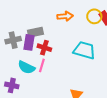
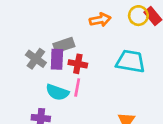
gray cross: (13, 40) -> (36, 59), turned -35

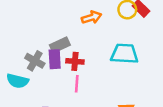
cyan semicircle: (57, 92) -> (18, 81), moved

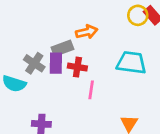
orange arrow: (92, 17) -> (87, 32), moved
pink line: (77, 84) -> (91, 90), moved

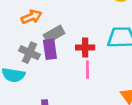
orange arrow: (87, 32) -> (31, 17), moved
red cross: (77, 67) -> (85, 47), moved

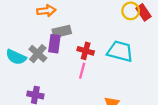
gray cross: (29, 53) -> (38, 54), moved

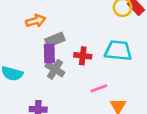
gray cross: (38, 54) -> (55, 69), moved
pink line: (82, 71) -> (99, 88), moved, turned 63

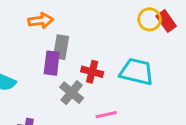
gray rectangle: (55, 40) -> (61, 47), turned -66
gray cross: (55, 69) -> (72, 93), moved

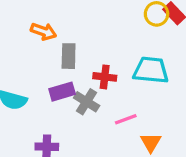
orange arrow: (41, 21) -> (44, 31), turned 35
purple rectangle: (52, 63) -> (62, 92), moved, turned 75

